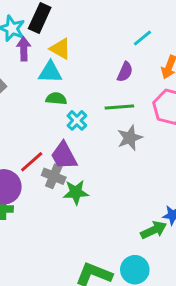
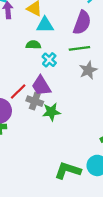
cyan triangle: (50, 72) -> (45, 25), moved
purple semicircle: (125, 72) -> (82, 23), size x1.6

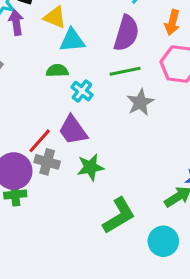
gray cross: (35, 101) -> (47, 162), moved
green L-shape: (68, 170) -> (119, 216), moved, turned 135

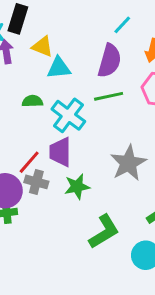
green semicircle: (57, 71) -> (32, 101), moved
cyan cross: (82, 91) -> (68, 115), size x1.6
gray star: (140, 102) -> (128, 163), moved, size x1.4
purple trapezoid: (73, 130) -> (60, 152), turned 36

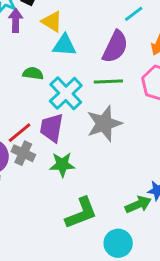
gray star: (128, 163) -> (104, 124), moved

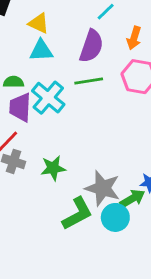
yellow triangle: (52, 22) -> (39, 23), moved
gray star: (104, 124) -> (103, 188), moved, turned -30
purple trapezoid: (52, 128) -> (20, 107), moved
cyan circle: (118, 243) -> (115, 217), moved

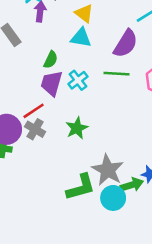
green semicircle: (14, 82) -> (51, 60), turned 102
cyan cross: (48, 98) -> (78, 80), size x0.7
green star: (53, 168) -> (77, 128), moved, turned -30

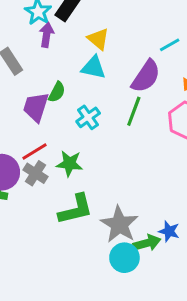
green line: (116, 74) -> (134, 111), turned -75
purple trapezoid: (52, 83) -> (36, 107), moved
green star: (77, 128) -> (69, 164), moved, turned 30
green L-shape: (81, 187) -> (76, 209), moved

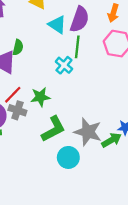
cyan triangle: (93, 67) -> (57, 25), moved, turned 36
cyan cross: (88, 117) -> (64, 65), moved
cyan circle: (124, 258) -> (68, 157), moved

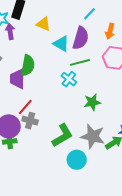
green semicircle: (18, 47) -> (28, 65), size x1.5
green line: (77, 47) -> (80, 62), turned 72
green star: (40, 97) -> (92, 102), moved

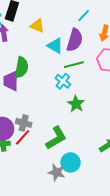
green star: (92, 102) -> (76, 104), moved, turned -30
red line: (25, 107) -> (23, 137), moved
gray star: (93, 136) -> (57, 172), moved, size x0.7

